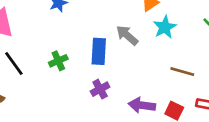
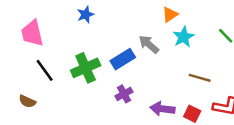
blue rectangle: (99, 51) -> (123, 59), turned 55
green cross: (58, 61) -> (86, 68), size x1.6

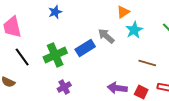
purple cross: (124, 94) -> (64, 87), moved

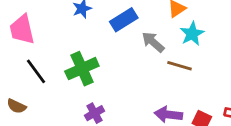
blue rectangle: (85, 48) -> (124, 20), moved
brown line: (147, 63) -> (179, 66), moved

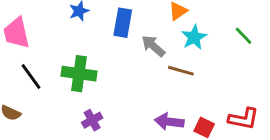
blue rectangle: (124, 20) -> (123, 23), turned -48
green cross: (82, 69) -> (79, 74), turned 32

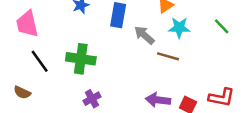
cyan star: (194, 37) -> (179, 28), turned 30

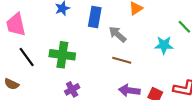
cyan star: (179, 28) -> (164, 45), moved
brown line: (168, 56) -> (122, 60), moved

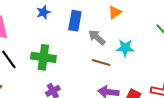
cyan star: (164, 45) -> (125, 48), moved

